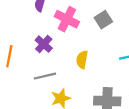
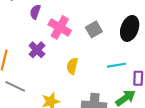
gray line: (45, 76) -> (15, 86), moved, turned 36

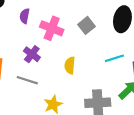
gray line: (15, 86) -> (27, 80), moved

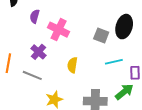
gray square: (87, 25) -> (101, 35), moved, turned -35

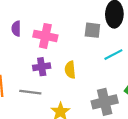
purple cross: (38, 52) -> (42, 67), moved, turned -35

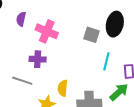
cyan line: (113, 55) -> (106, 61), turned -60
yellow semicircle: (70, 70) -> (63, 88), moved

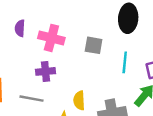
gray square: (92, 35) -> (94, 45), moved

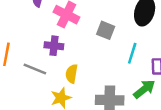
yellow semicircle: (79, 100) -> (72, 74), moved

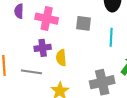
yellow semicircle: (72, 74) -> (61, 58), moved

